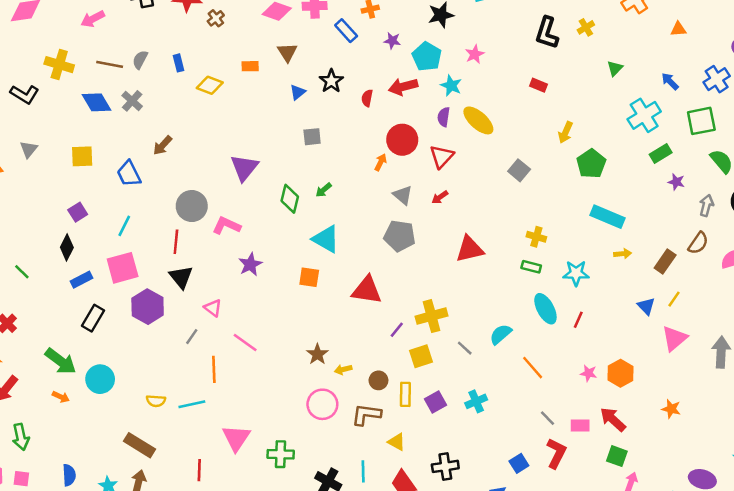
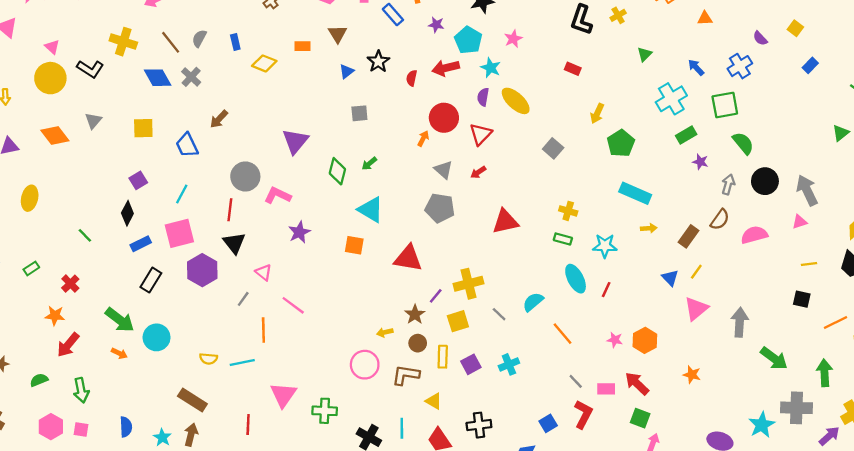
brown line: (110, 64) -> (171, 42), turned 40
brown star: (317, 354) -> (415, 314), moved

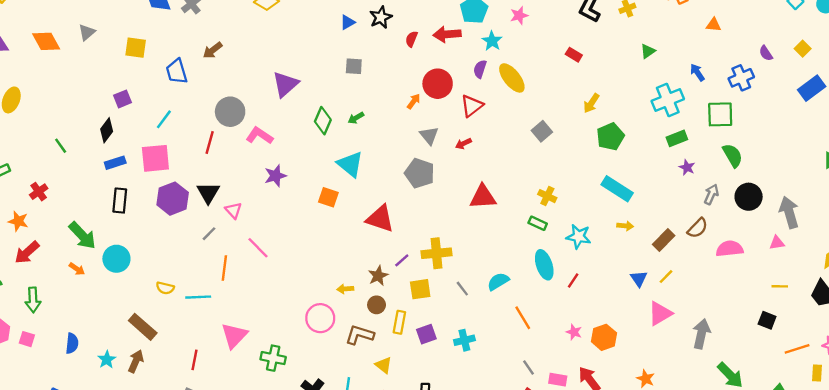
blue rectangle: (810, 65) -> (812, 88), size x1.6
black triangle: (234, 243) -> (208, 193), moved
black rectangle: (151, 280) -> (120, 201), turned -35

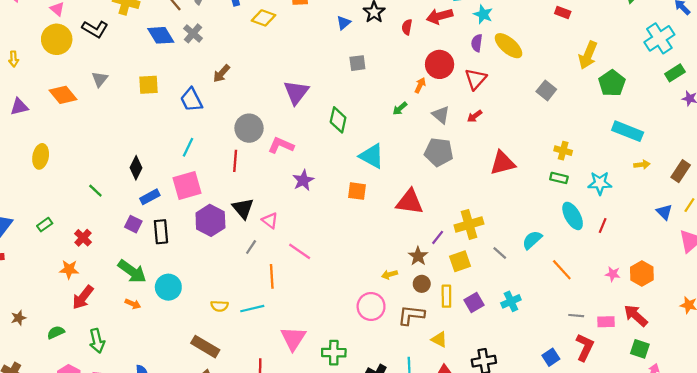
purple square: (122, 99) -> (133, 224), moved, turned -30
yellow arrow: (591, 103) -> (588, 55), size x1.4
green arrow: (356, 118) -> (400, 109), moved
gray line: (528, 367) -> (576, 316), turned -40

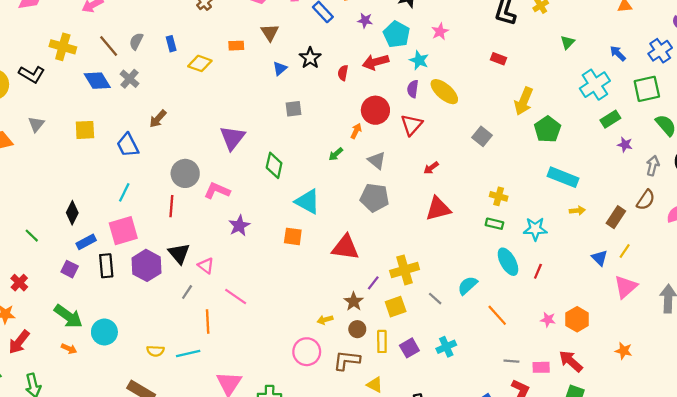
red arrow: (475, 116) -> (431, 168), moved
black rectangle: (161, 232) -> (106, 266), moved

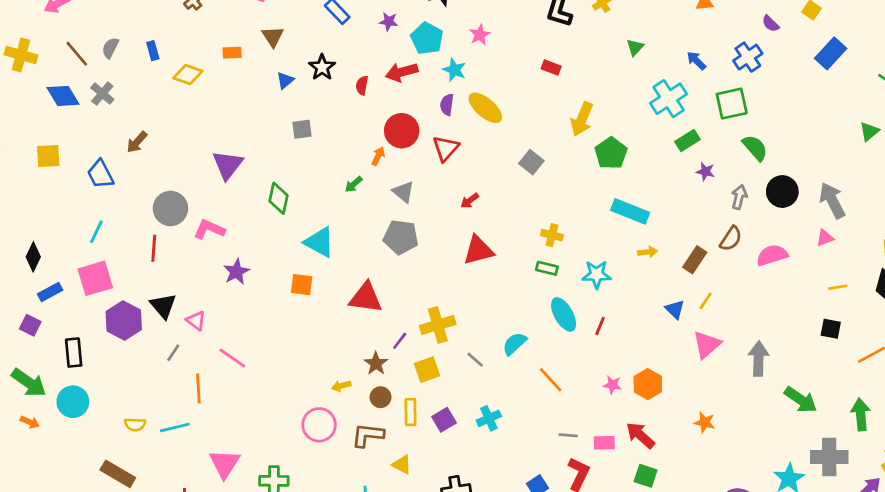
black rectangle: (106, 266) -> (74, 353), moved

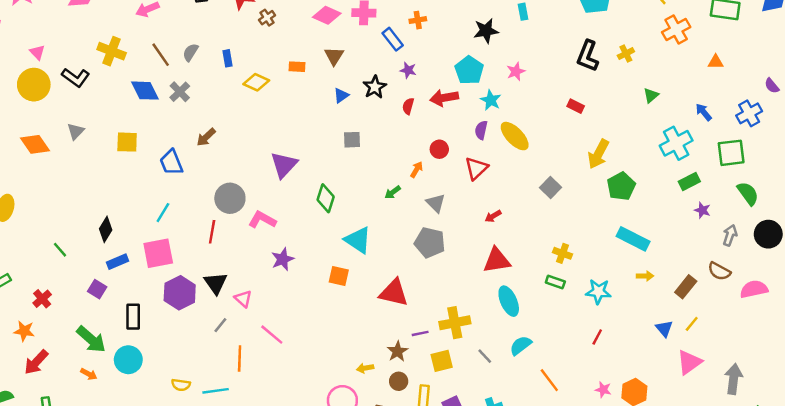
purple star: (389, 22) -> (408, 70), moved
red circle: (402, 131) -> (439, 149), size x0.6
brown semicircle: (731, 239) -> (719, 271), turned 80
cyan ellipse: (564, 314) -> (509, 301), moved
purple line: (400, 341) -> (420, 333), turned 35

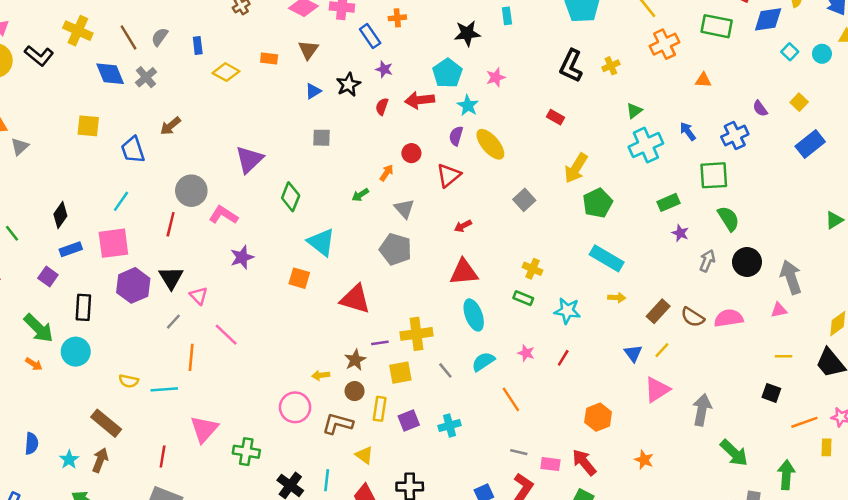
gray triangle: (76, 131) -> (20, 147), moved
cyan cross: (676, 143) -> (646, 145), moved
brown semicircle: (719, 271) -> (693, 317), moved
pink star: (603, 390) -> (526, 353), moved

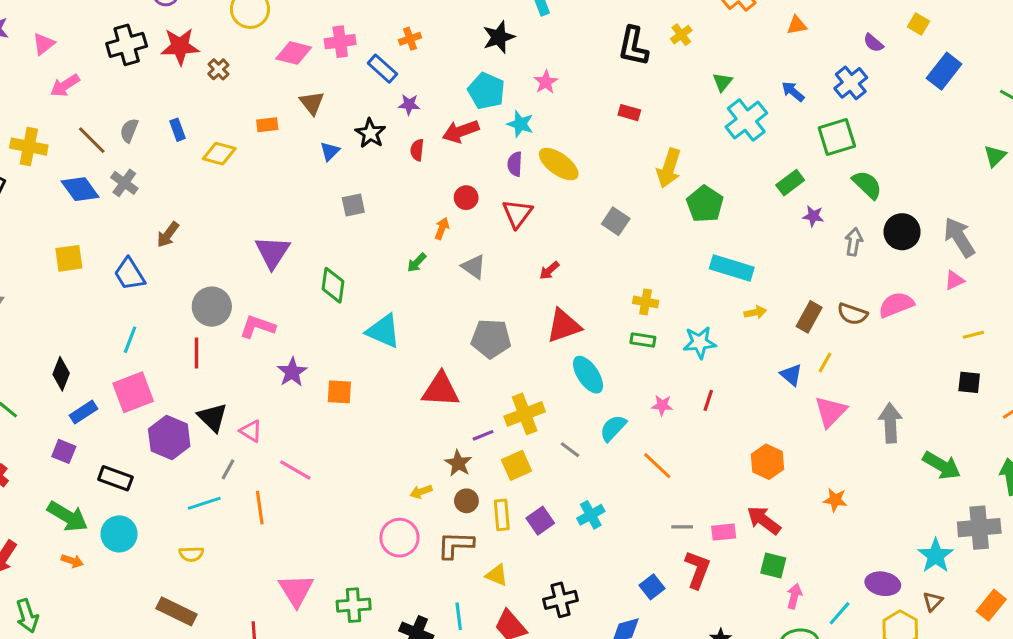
gray pentagon: (396, 249) -> (491, 339), moved
orange square: (299, 278) -> (339, 392), moved
black rectangle: (83, 307) -> (115, 478), turned -60
cyan line: (164, 389) -> (204, 503), moved

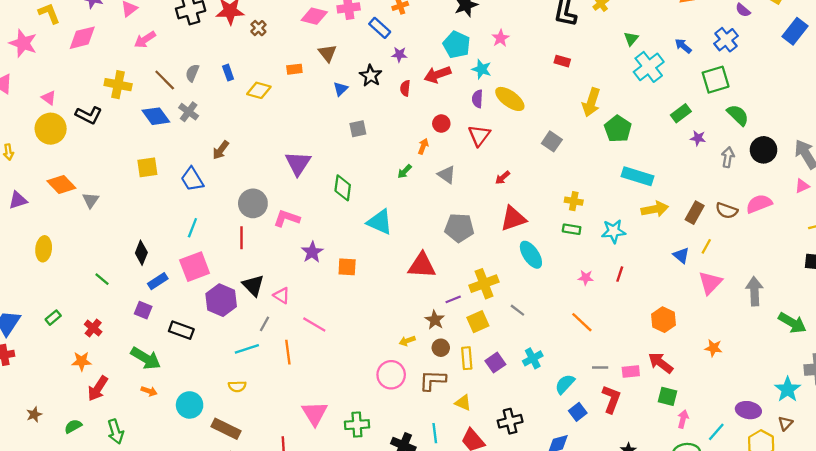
yellow arrow: (755, 312) -> (655, 209), size x1.6
cyan semicircle: (613, 428) -> (565, 384), moved
cyan circle: (119, 534) -> (190, 405), moved

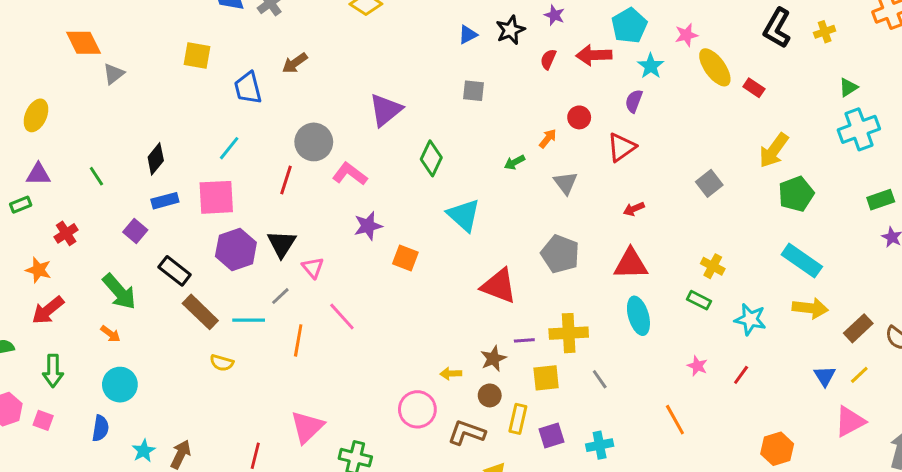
yellow ellipse: (510, 99) -> (715, 67), moved
purple triangle: (18, 200) -> (38, 174), moved
cyan circle: (190, 405) -> (120, 385), moved
brown rectangle: (226, 429) -> (200, 312), moved

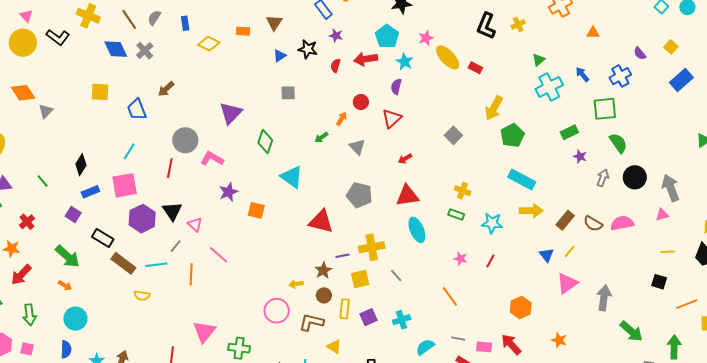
black star: (510, 30) -> (308, 49), turned -30

